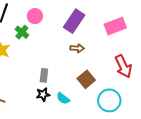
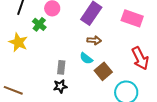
pink rectangle: (115, 26) -> (132, 18), turned 40
cyan semicircle: (63, 98) -> (86, 58), moved

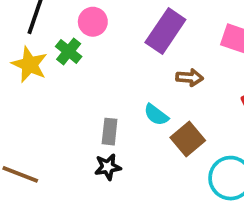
brown arrow: (94, 40) -> (190, 78), moved
yellow star: (18, 42) -> (30, 65), moved

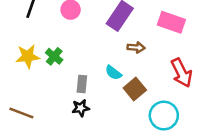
green cross: (69, 51) -> (54, 56), moved
yellow star: (30, 65) -> (28, 56), moved, turned -30

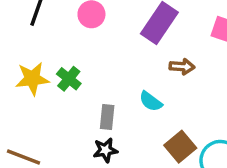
brown square: (135, 89) -> (180, 147), moved

